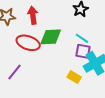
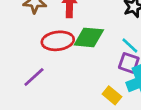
red ellipse: (28, 43) -> (58, 41), turned -35

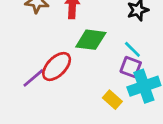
red ellipse: (58, 41) -> (57, 66), moved, turned -40

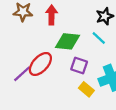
cyan line: (132, 49) -> (99, 38), moved
purple square: (131, 67) -> (79, 66), moved

